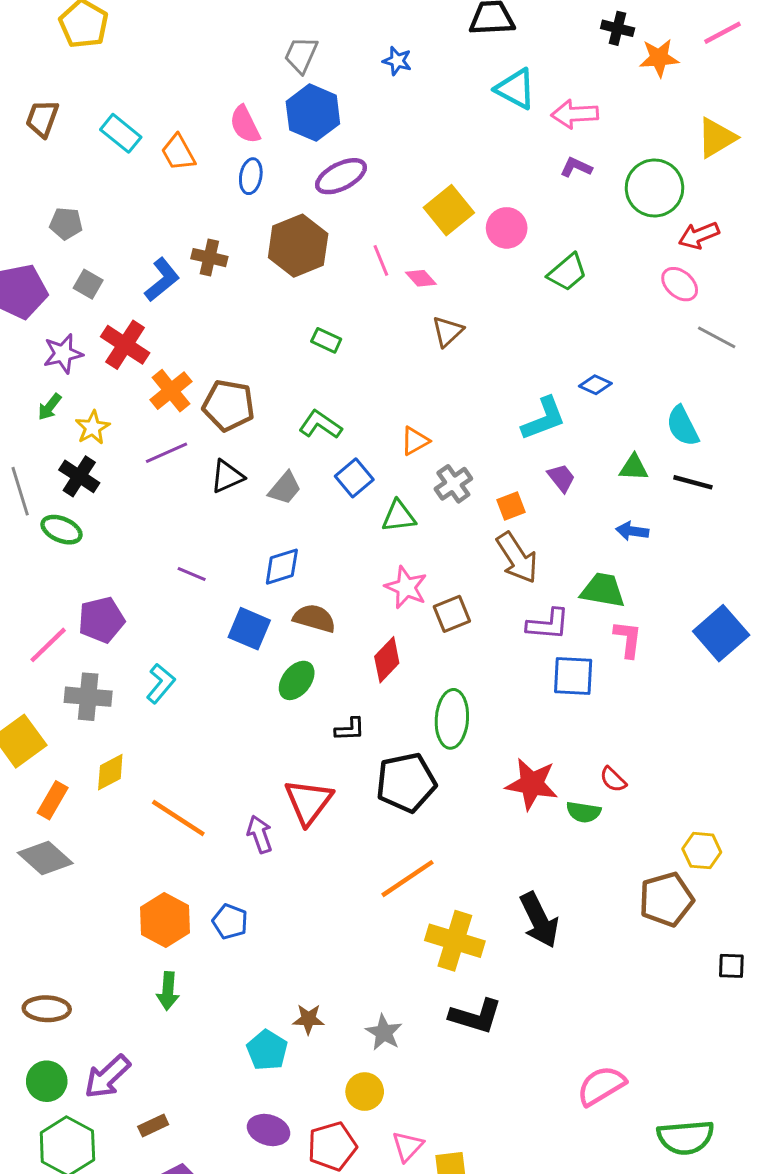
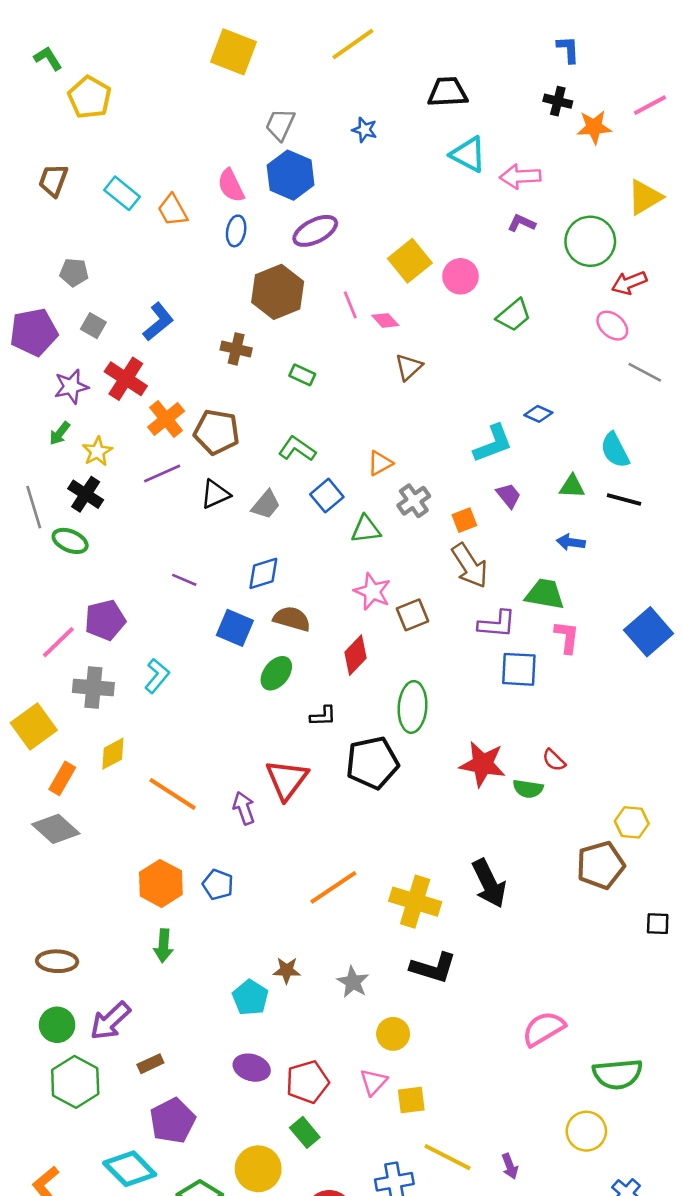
brown cross: (209, 258) -> (236, 349), moved
orange line: (408, 879) -> (333, 887), moved
yellow circle: (365, 1092) -> (393, 1034), moved

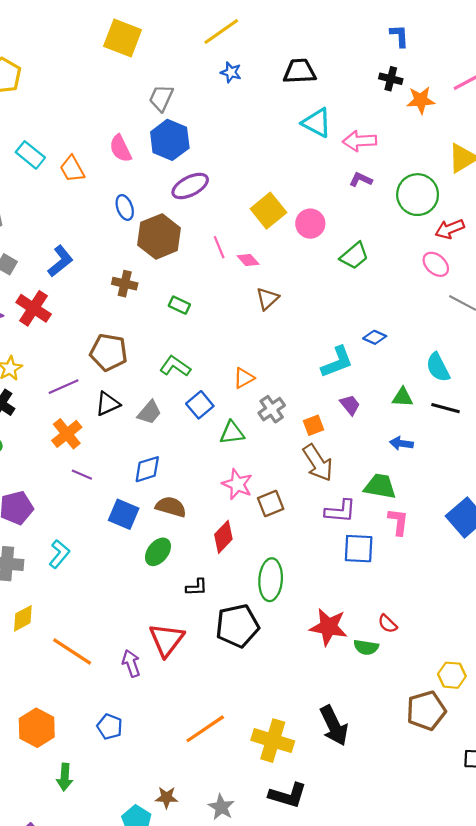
blue star: (365, 130) -> (231, 72), moved
blue ellipse: (236, 231) -> (125, 207), moved, turned -30
orange cross: (166, 419) -> (67, 434), moved
orange hexagon: (161, 883) -> (37, 728), moved

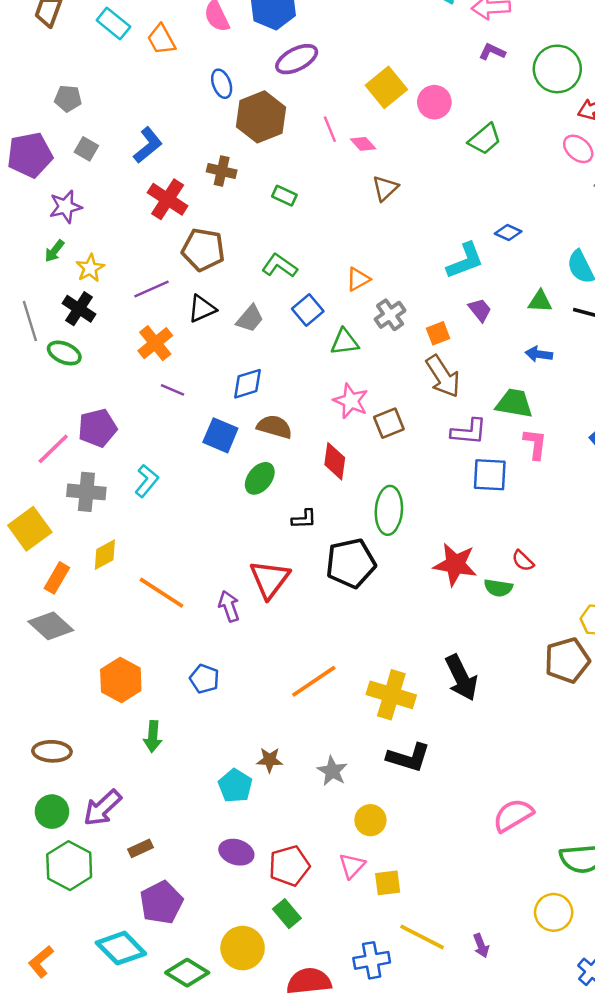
red cross: (34, 308) -> (168, 199), moved
red diamond: (223, 537) -> (335, 461), turned -36

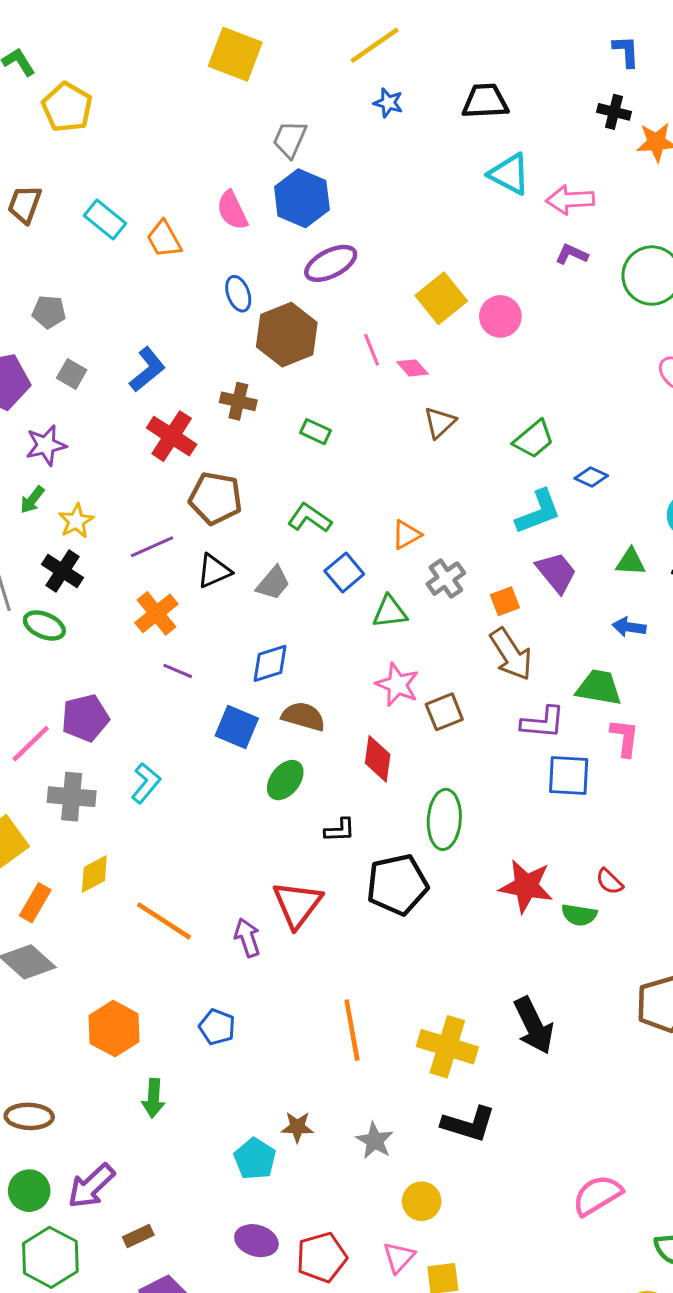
green trapezoid: (485, 139) -> (534, 439), moved
purple trapezoid: (480, 310) -> (556, 572), size x1.4
orange line: (314, 681) -> (352, 1030), turned -66

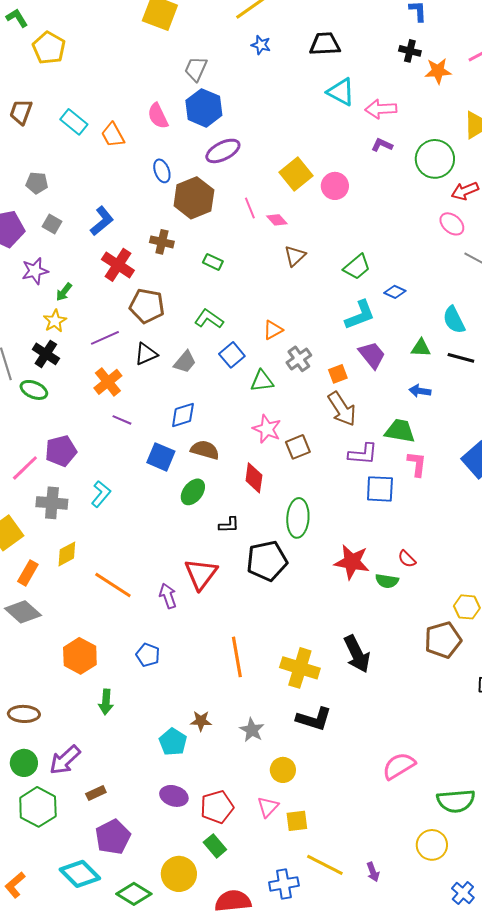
green arrow: (32, 500) -> (64, 292), moved

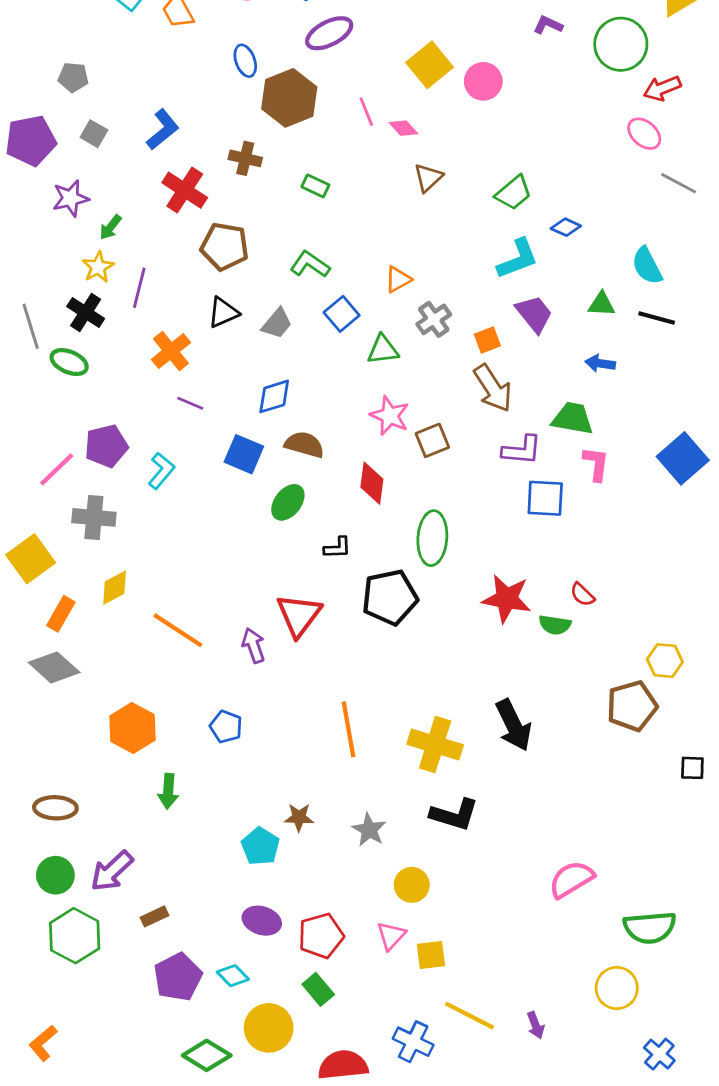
purple line: (105, 338) -> (139, 288), moved, turned -52
cyan L-shape: (101, 494) -> (161, 471), moved
cyan diamond: (80, 874) -> (233, 976), moved, size x0.6
blue cross: (284, 884) -> (413, 1042), turned 36

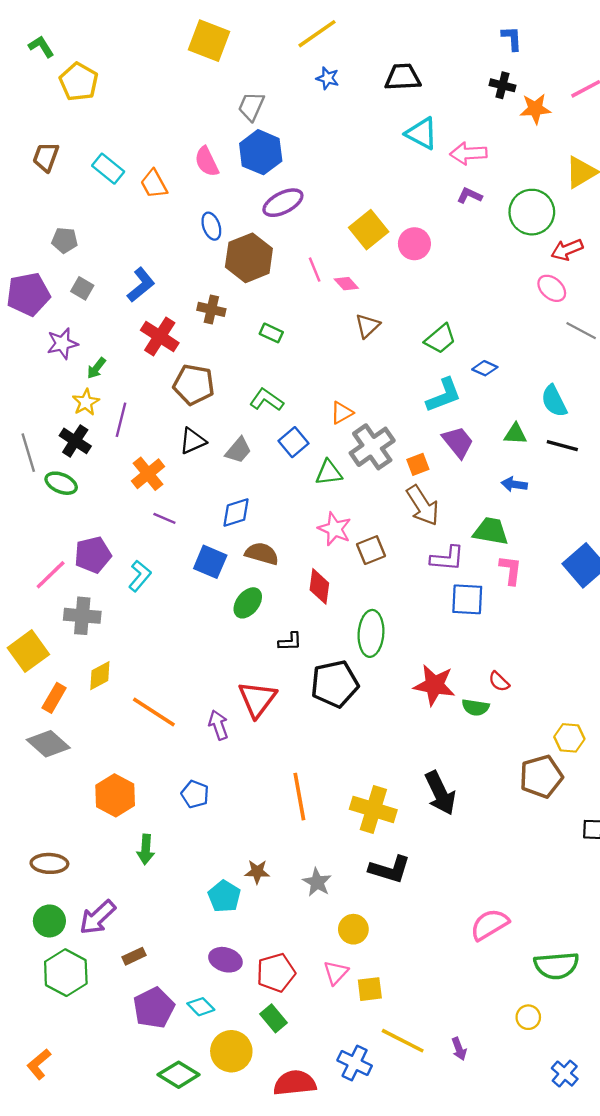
gray cross: (434, 319) -> (372, 447), size x1.5
yellow circle: (617, 988) -> (528, 1017), size x0.7

